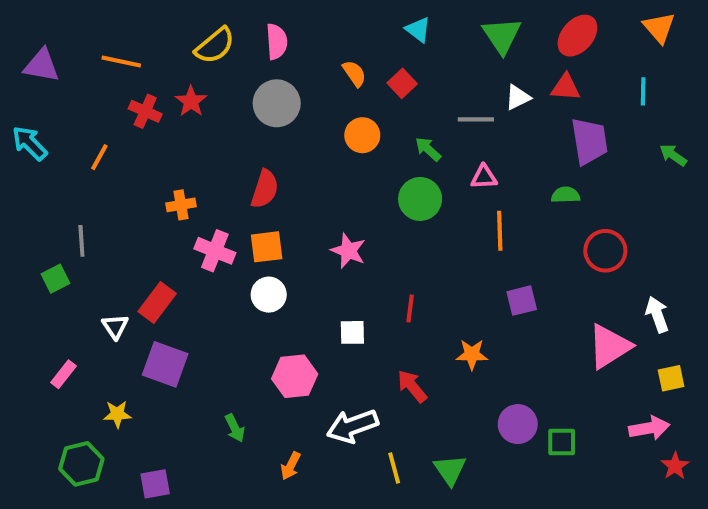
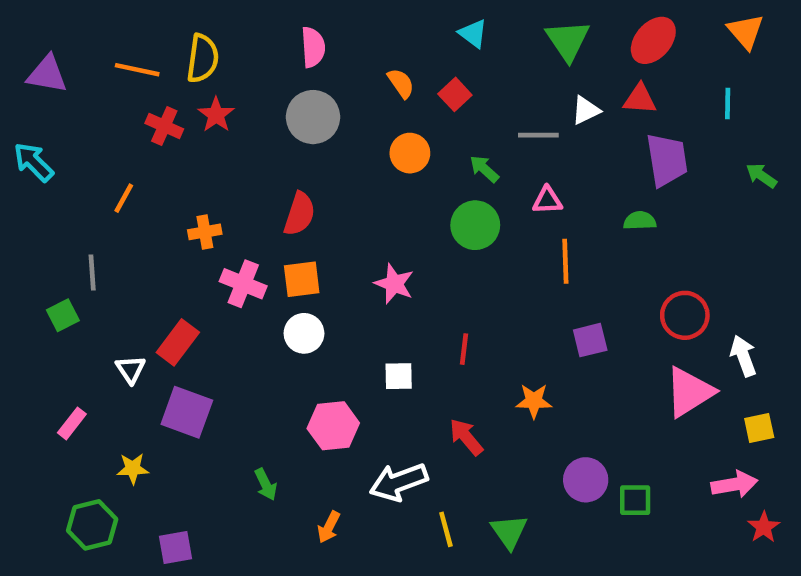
yellow semicircle: (215, 46) -> (203, 58), moved, turned -42
orange line: (99, 157) -> (124, 198), moved
red circle: (605, 251) -> (685, 315), moved

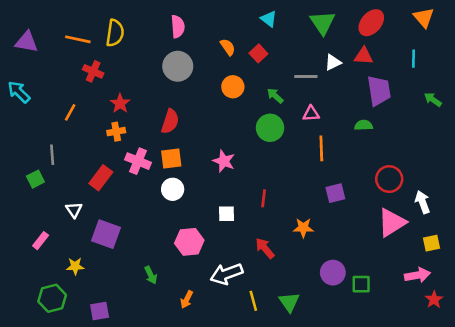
red star: (216, 115) -> (120, 103), moved
red rectangle: (178, 342) -> (101, 178), moved

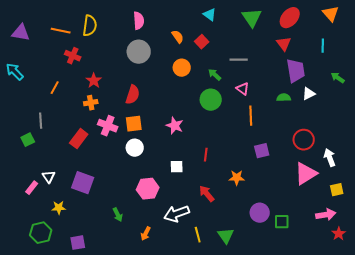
red triangle: (364, 56) -> (284, 44), turned 49
white triangle: (333, 62) -> (309, 94), moved
pink triangle: (311, 114) -> (243, 89), turned 40
white triangle: (74, 210) -> (49, 177), moved

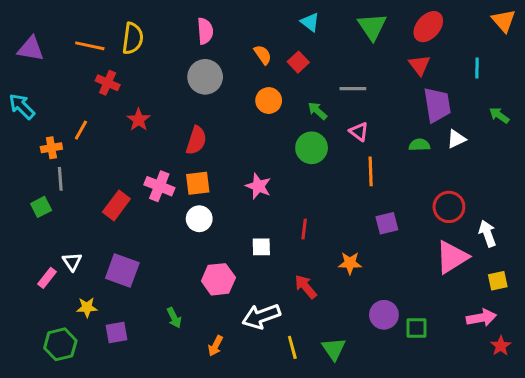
orange triangle: (331, 14) -> (504, 21), moved
orange cross: (91, 103) -> (51, 148), moved
purple square: (78, 243) -> (116, 333), moved

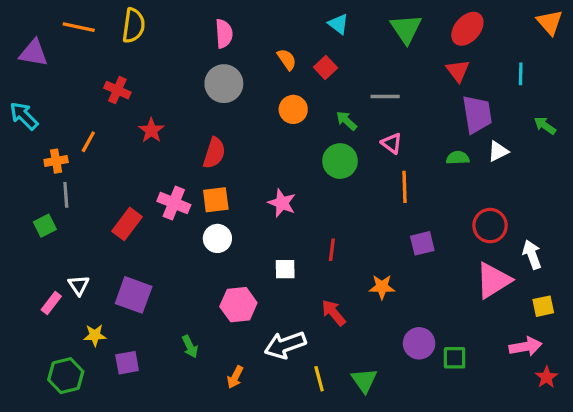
yellow semicircle: (133, 38) -> (134, 26), moved
orange line: (90, 46) -> (79, 27), moved

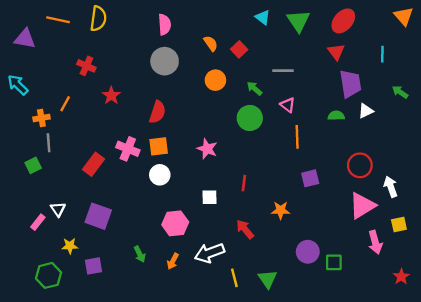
cyan triangle: (338, 24) -> (263, 17), moved
pink arrow: (526, 347) -> (375, 242), moved, turned 85
orange arrow: (235, 377) -> (173, 261), moved

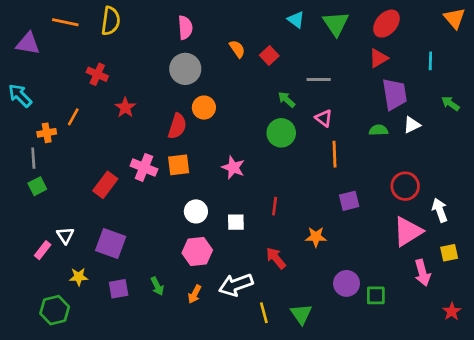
red triangle: (336, 52) -> (378, 58), turned 36
orange circle: (215, 80) -> (204, 108), moved
gray line: (49, 143) -> (33, 158), moved
white circle: (160, 175) -> (196, 211), moved
purple square: (94, 266) -> (119, 289), moved

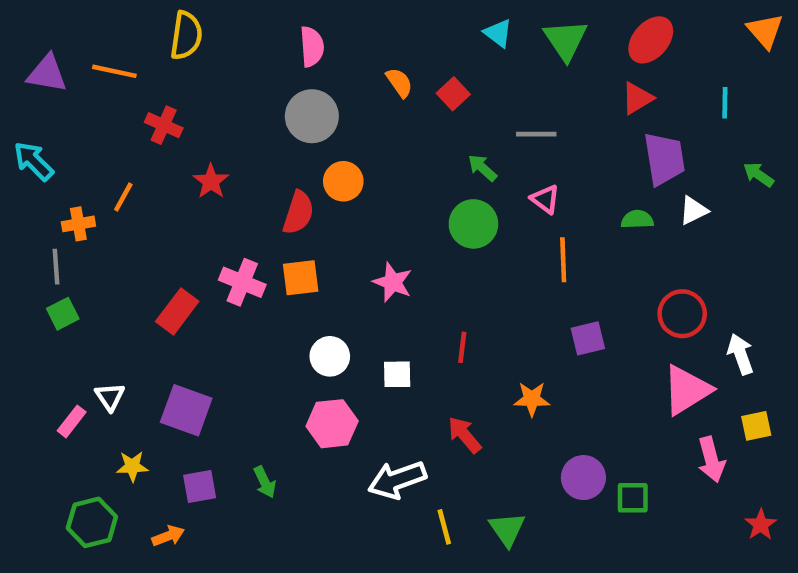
orange line: (65, 22) -> (114, 71), moved
orange arrow: (195, 294) -> (168, 536), moved, turned -138

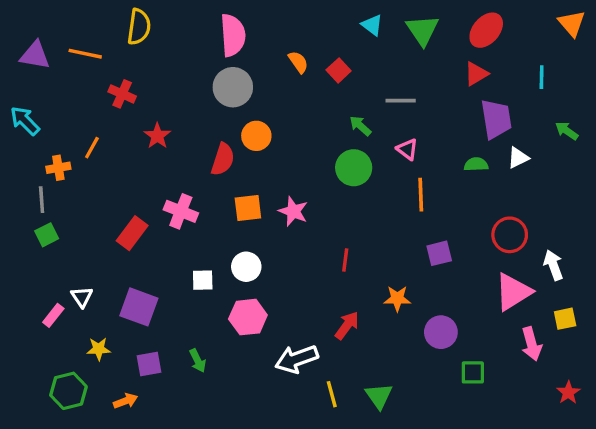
pink semicircle: (312, 47) -> (233, 35), size x1.4
orange square: (301, 278) -> (248, 208), moved
white square: (397, 374) -> (203, 280), moved
red arrow: (464, 435) -> (347, 325), turned 76
purple circle: (583, 478) -> (441, 332), moved

